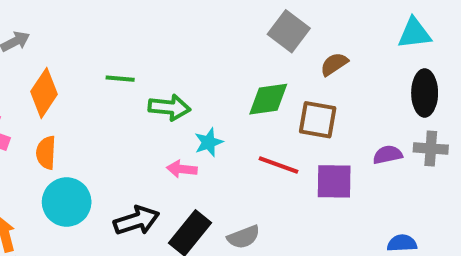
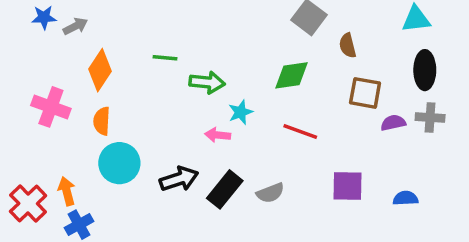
brown semicircle: (334, 64) -> (348, 46), turned -70
brown square: (318, 120) -> (365, 93), moved
purple square: (334, 181) -> (348, 186), moved

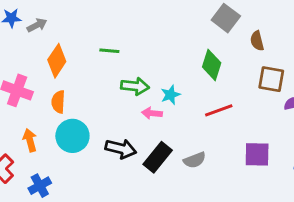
green diamond: (291, 75) -> (212, 65), turned -64
green arrow: (207, 82) -> (135, 86), moved
red line: (300, 132) -> (219, 110), turned -40
black arrow: (179, 179) -> (121, 149), turned 32
orange arrow: (67, 191) -> (30, 140), moved

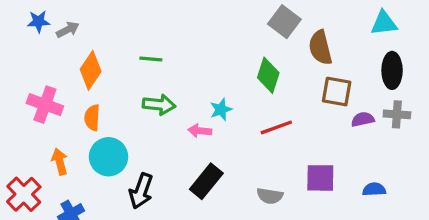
brown semicircle: (257, 41) -> (320, 48), size x1.5
green arrow: (135, 86) -> (159, 105), moved
black arrow: (121, 149) -> (141, 191), moved, turned 96
gray semicircle: (195, 160) -> (270, 196), moved, turned 30

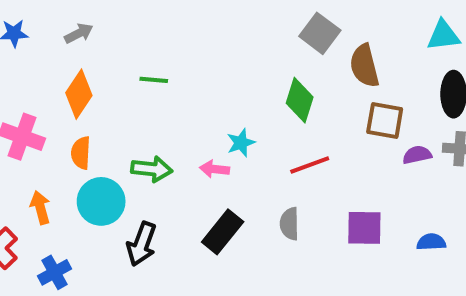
gray arrow: (68, 30) -> (79, 33), moved
green arrow: (159, 105) -> (152, 169), moved
gray semicircle: (270, 196) -> (289, 224), moved, turned 80

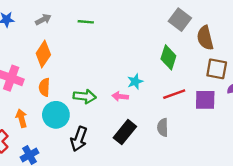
green line: (154, 80) -> (86, 22), moved
purple square: (364, 228) -> (205, 100), moved

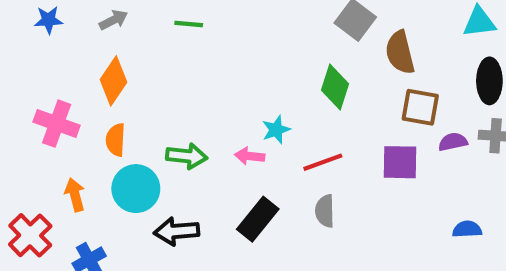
red line: (174, 94) -> (323, 162), moved
black arrow: (79, 139) -> (176, 231), turned 65

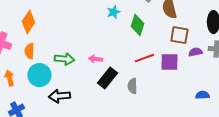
cyan star: (276, 130) -> (113, 12), moved
red line: (323, 162) -> (144, 58), moved
black rectangle: (258, 219) -> (107, 78), moved

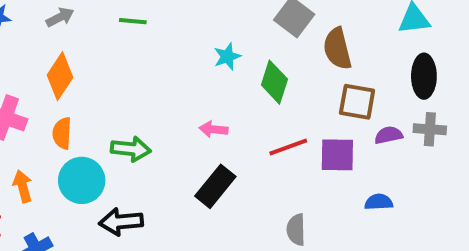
pink arrow: (95, 59) -> (213, 129), moved
gray semicircle: (132, 86) -> (296, 230), moved
blue semicircle: (202, 95) -> (379, 202), moved

